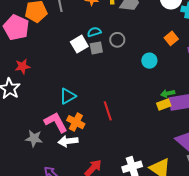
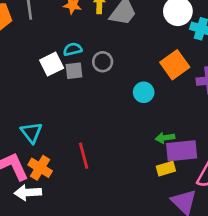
orange square: (171, 38) -> (175, 65), size x1.5
cyan triangle: (68, 96) -> (31, 132), turned -42
yellow rectangle: (164, 104) -> (166, 169), moved

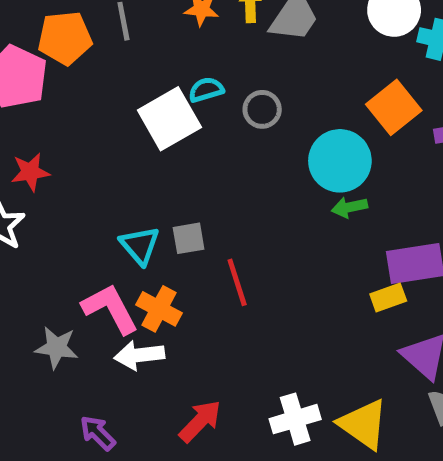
white square: (52, 64) -> (169, 119), size x1.4
gray square: (74, 71) -> (189, 238), moved
cyan circle: (144, 92) -> (340, 161), size x1.6
green arrow: (165, 138) -> (350, 207), moved

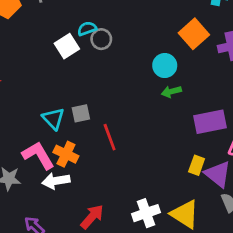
gray circle: (262, 109) -> (101, 39), moved
white square: (169, 119) -> (67, 46), size x0.7
cyan circle: (340, 161) -> (165, 66), size x0.7
yellow rectangle: (388, 298) -> (197, 165), moved, turned -48

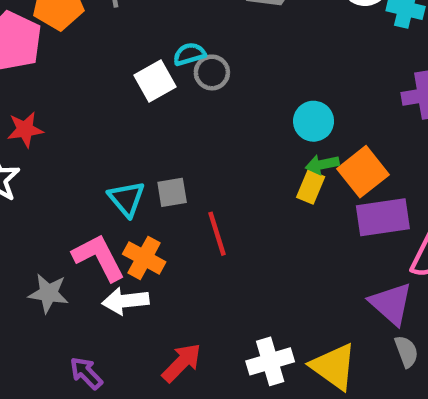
orange square: (194, 34) -> (363, 172), moved
yellow rectangle: (197, 165) -> (311, 187), moved

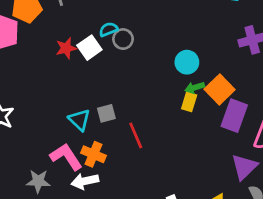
red star: (25, 130) -> (66, 48), moved
purple rectangle: (383, 217) -> (234, 116), turned -56
purple triangle: (391, 304) -> (244, 167), turned 40

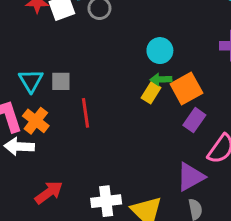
purple rectangle: (234, 116) -> (194, 120), size x0.7

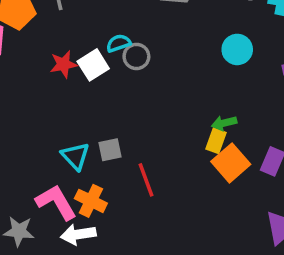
cyan circle: (160, 51) -> (237, 49), moved
orange square: (186, 88) -> (231, 163), moved

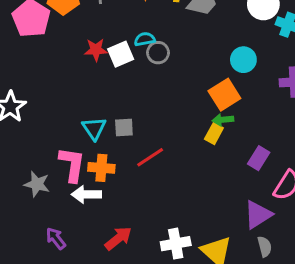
orange square: (231, 163) -> (224, 95), moved
red line: (146, 180) -> (150, 157), turned 68
orange cross: (91, 201) -> (101, 168), turned -30
pink L-shape: (56, 202) -> (72, 164), turned 30

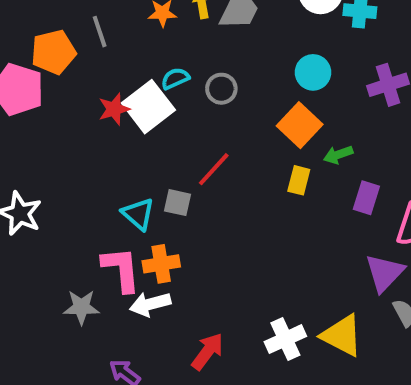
gray circle: (158, 53) -> (221, 89), moved
white square: (121, 54) -> (148, 107), size x1.4
green arrow: (223, 120) -> (338, 155), moved
gray square: (124, 127) -> (177, 203), turned 30
red line: (150, 157) -> (214, 169), moved

